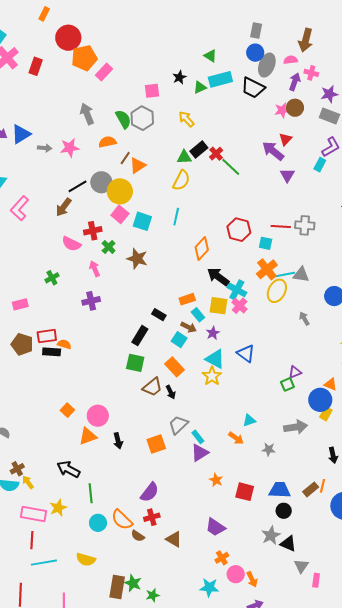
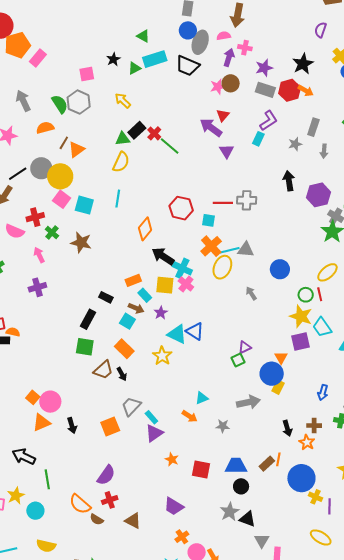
cyan triangle: (215, 359) -> (177, 334), moved
orange triangle: (331, 384) -> (281, 358), turned 40
orange square: (67, 410) -> (33, 397), moved
cyan circle: (98, 523) -> (35, 511), moved

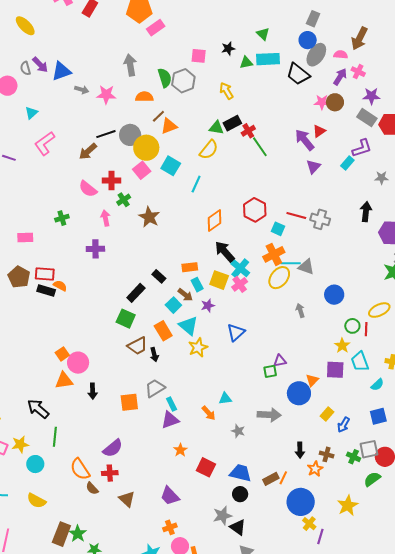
cyan square: (84, 205) -> (171, 166), moved
yellow star: (301, 316) -> (342, 346), size x0.7
blue triangle: (195, 331) -> (236, 332), turned 30
cyan triangle: (177, 334) -> (188, 326), moved
yellow rectangle: (278, 387) -> (327, 414), moved

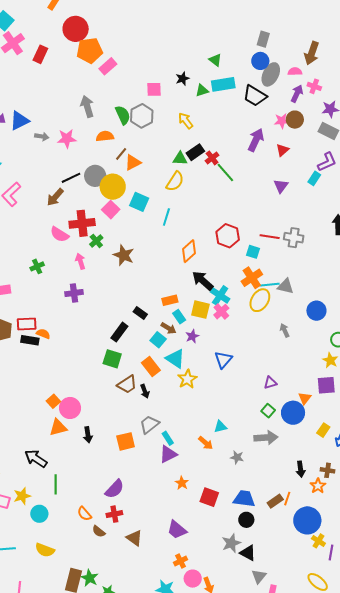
purple arrow: (305, 140) -> (256, 140), moved, turned 70
red cross: (112, 181) -> (82, 223), size x1.4
green square: (270, 371) -> (268, 411), moved, turned -32
orange semicircle: (80, 469) -> (84, 514), size x0.7

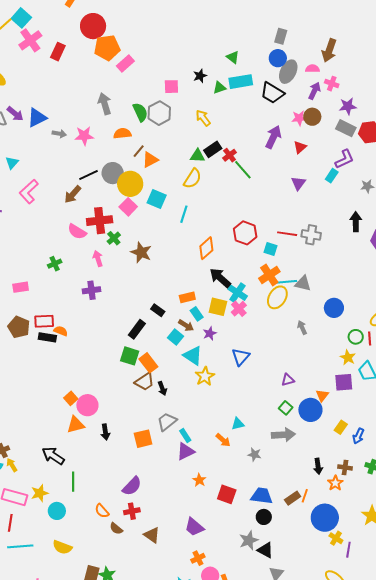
orange rectangle: (151, 366) -> (148, 363), moved

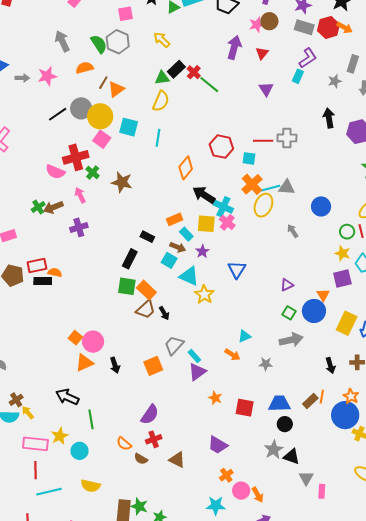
brown arrow: (73, 194) -> (53, 207), moved, turned 36
yellow rectangle: (341, 427) -> (347, 323), size x1.6
orange star: (335, 483) -> (351, 396), moved

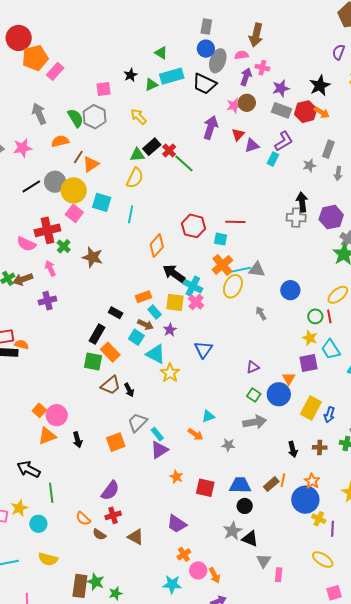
purple triangle: (266, 89) -> (252, 146), moved, turned 42
gray cross: (287, 138) -> (296, 218), moved
orange rectangle: (146, 290) -> (110, 352), moved

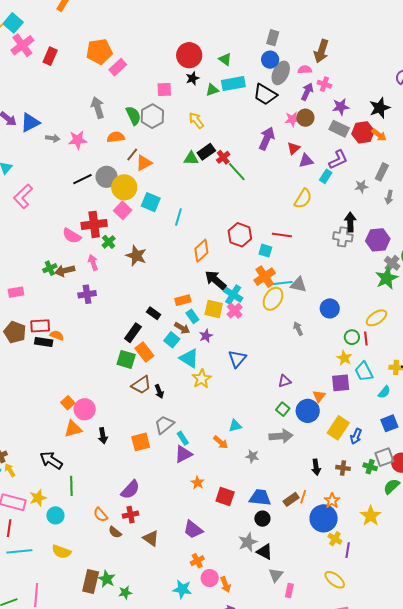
red circle: (19, 38) -> (189, 55), moved
yellow semicircle: (135, 178) -> (303, 199), moved

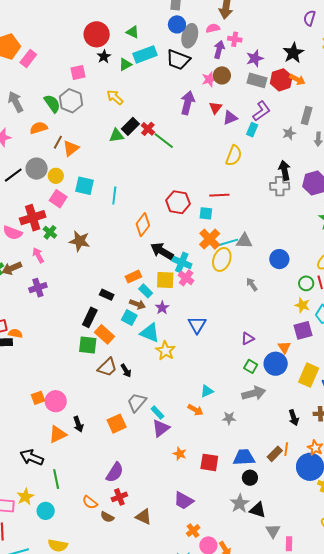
yellow circle: (124, 187) -> (56, 176), size x0.6
orange square: (68, 403) -> (38, 398), turned 32
orange triangle: (73, 429) -> (58, 434), moved

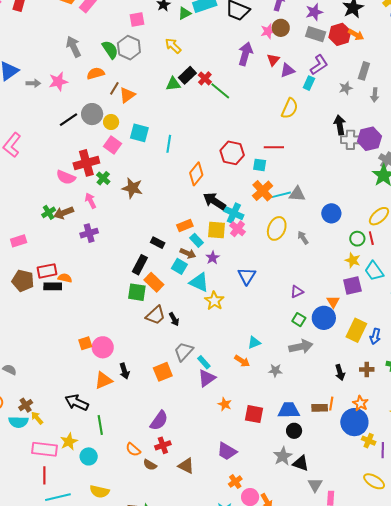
gray cross: (280, 186) -> (350, 140), moved
yellow ellipse: (222, 259) -> (277, 228), moved
brown rectangle: (275, 454) -> (320, 408), turned 42

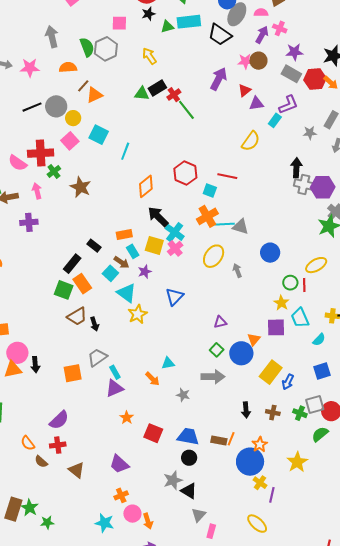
pink circle: (103, 347) -> (17, 353), moved

